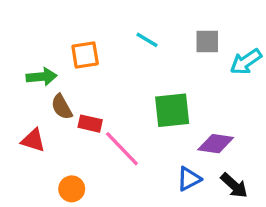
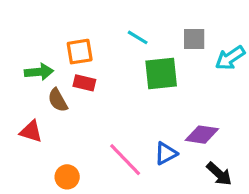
green square: (172, 110) -> (161, 73), moved
red rectangle: (90, 124) -> (84, 83), moved
pink line: (122, 149) -> (125, 160), moved
blue triangle: (189, 179) -> (166, 153), moved

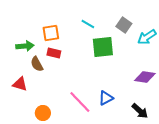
gray square: (194, 39) -> (124, 25), turned 35
purple diamond: (202, 135) -> (145, 77), moved

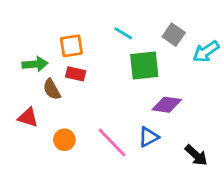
purple diamond: (145, 77) -> (167, 105), moved
orange circle: (43, 113) -> (64, 140), moved

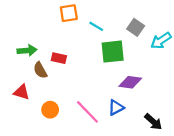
orange square: (71, 46) -> (69, 13), moved

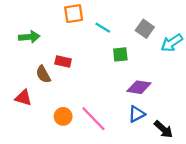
green arrow: (27, 50) -> (29, 37), moved
green square: (113, 52) -> (120, 54), size x0.6
blue triangle: (116, 108) -> (137, 114), moved
orange circle: (50, 110) -> (63, 116), moved

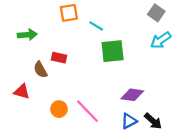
gray square: (145, 29) -> (156, 13), moved
green square: (120, 54) -> (113, 51), size x1.6
purple diamond: (139, 87) -> (132, 95), moved
blue triangle: (137, 114) -> (129, 121), moved

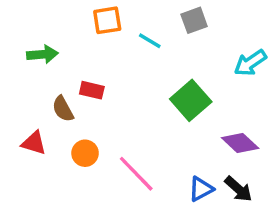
gray square: (156, 13) -> (194, 20), moved, turned 35
green square: (113, 51) -> (191, 100), moved, turned -35
purple diamond: (132, 95) -> (240, 143), moved, turned 35
orange circle: (59, 109) -> (85, 153), moved

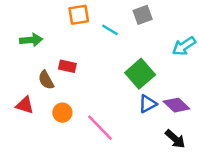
blue triangle: (201, 189) -> (148, 104), moved

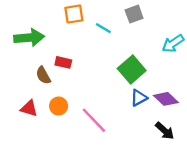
green arrow: (31, 40) -> (29, 38), size x1.4
red triangle: (25, 105) -> (29, 108), moved

